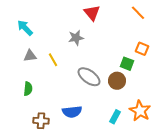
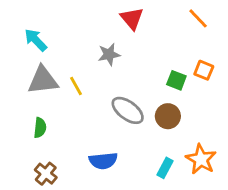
gray triangle: (30, 56) -> (43, 80), size x1.6
green square: (127, 64) -> (176, 80), moved
brown cross: (41, 121) -> (46, 174), moved, turned 35

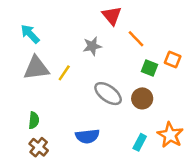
orange line: (198, 18) -> (136, 39), moved
yellow line: (76, 86) -> (64, 73), turned 63
green semicircle: (40, 128) -> (34, 120), moved

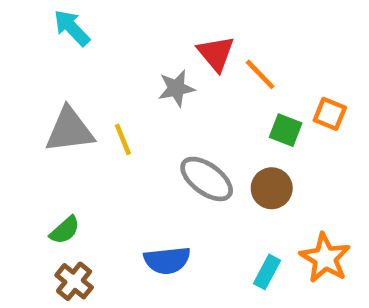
red triangle: (112, 16) -> (216, 53), moved
cyan arrow: (30, 34) -> (72, 28), moved
yellow line: (64, 73) -> (123, 139), turned -56
green semicircle: (34, 120) -> (65, 230), turned 42

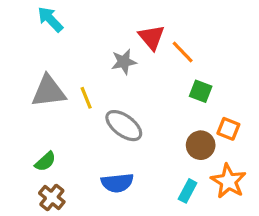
orange square: (330, 114) -> (228, 129), moved
gray ellipse: (207, 179) -> (124, 126), moved
brown circle: (272, 188) -> (201, 145), moved

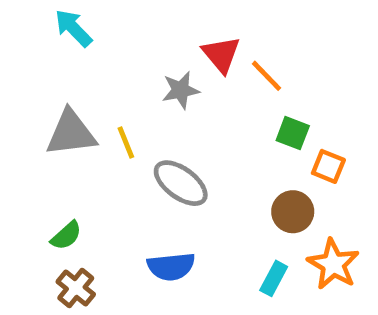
orange square: (228, 129) -> (328, 166), moved

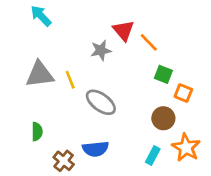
green semicircle: (66, 236) -> (37, 132), turned -48
brown cross: (76, 288) -> (64, 161), moved

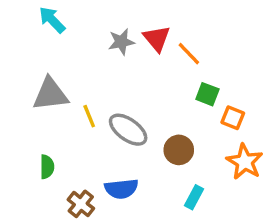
gray star: (101, 50) -> (121, 42), moved
yellow line: (70, 80) -> (89, 116), moved
brown circle: (163, 118) -> (179, 150), moved
orange star: (186, 148) -> (245, 162), moved

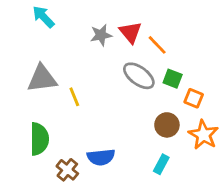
gray ellipse: (128, 130) -> (139, 76), moved
brown circle: (179, 150) -> (167, 125), moved
green semicircle: (47, 167) -> (39, 139), size x1.6

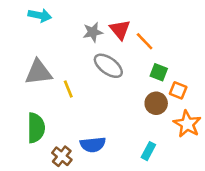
cyan arrow: (43, 17) -> (40, 15), turned 145
gray ellipse: (139, 76) -> (108, 66), moved
brown circle: (167, 125) -> (156, 103), moved

